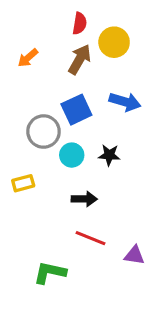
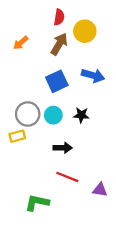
gray circle: (44, 132) -> (28, 114), moved

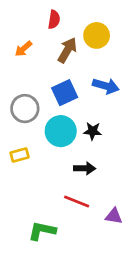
red semicircle: (59, 17) -> (54, 20), moved
gray circle: (28, 114) -> (25, 109), moved
cyan circle: (53, 115) -> (61, 131), size x1.5
black arrow: (63, 148) -> (85, 168), moved

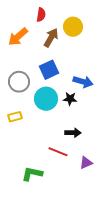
orange arrow: (23, 49) -> (18, 37), size x1.5
blue arrow: (106, 86) -> (83, 82), moved
black arrow: (85, 168) -> (73, 133), moved
purple triangle: (114, 216) -> (86, 163), turned -32

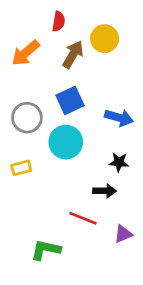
black star: (70, 99) -> (119, 162), moved

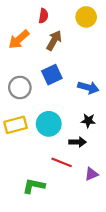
yellow circle: (105, 39) -> (86, 17), moved
cyan circle: (66, 142) -> (49, 124), moved
yellow rectangle: (21, 168) -> (16, 125), size x1.5

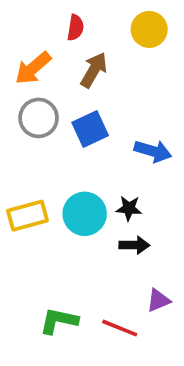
gray circle: (20, 88) -> (39, 118), moved
black star: (88, 121) -> (129, 208), moved
red line: (62, 162) -> (120, 328), moved

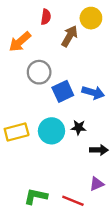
brown arrow: (94, 70) -> (70, 36), moved
gray circle: (39, 118) -> (39, 72), moved
blue square: (90, 129) -> (63, 91), moved
black arrow: (134, 245) -> (99, 150), moved

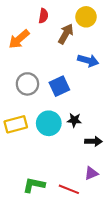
gray circle: (39, 72) -> (27, 84), moved
blue arrow: (93, 92) -> (88, 60), moved

